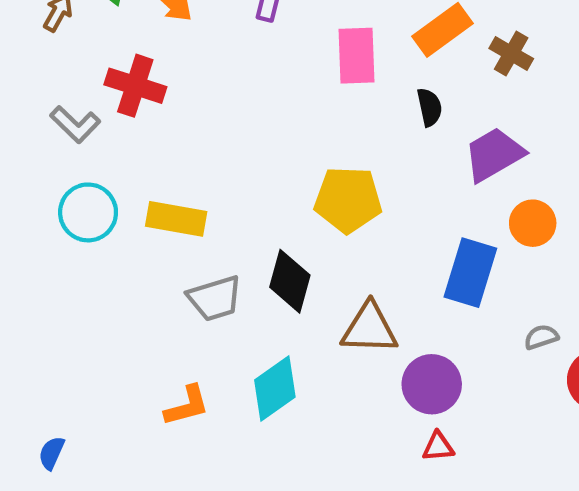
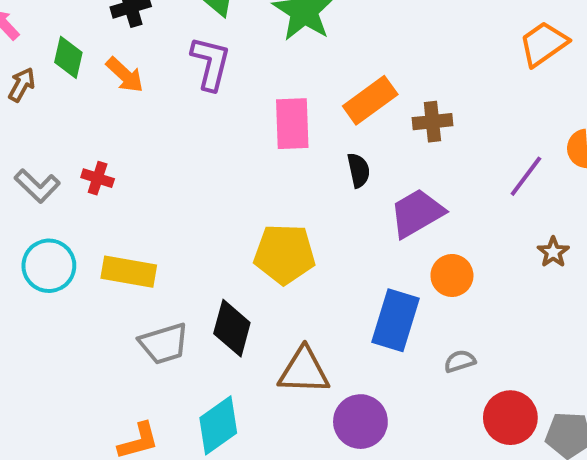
brown cross: (511, 53) -> (432, 122), turned -36
red cross: (135, 86) -> (98, 178), moved, size x0.6
gray semicircle: (541, 337) -> (460, 361), moved

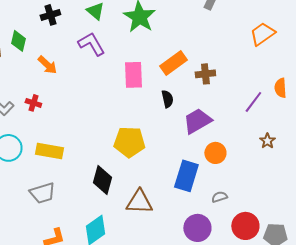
purple L-shape: (211, 63) -> (91, 44), turned -44
orange arrow: (125, 75) -> (47, 65), moved
gray trapezoid: (164, 344) -> (42, 193), moved
purple circle: (360, 422) -> (197, 228), moved

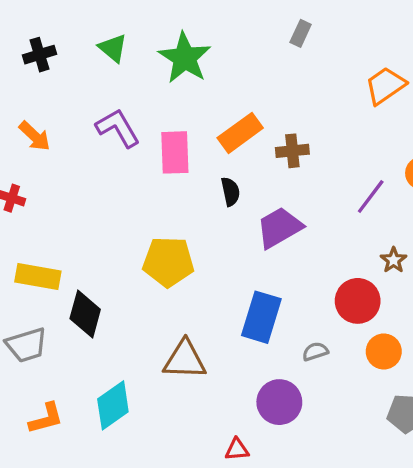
purple L-shape: (91, 44) -> (118, 128), moved
orange circle: (215, 153) -> (384, 352), moved
black diamond: (102, 180) -> (85, 314), moved
red circle: (245, 226) -> (358, 301), moved

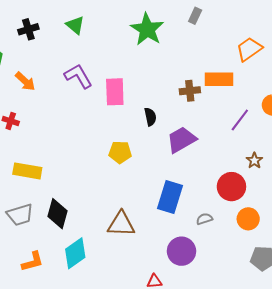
green star: (185, 58) -> (147, 29), moved
orange rectangle: (240, 133) -> (219, 79), moved, turned 36
yellow pentagon: (168, 262) -> (120, 152), moved, size x0.7
black diamond: (85, 314) -> (58, 214), moved

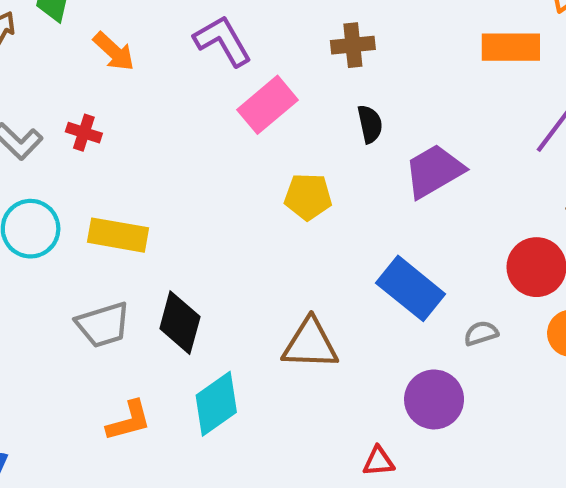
brown cross: (190, 91) -> (353, 45), moved
pink rectangle: (115, 92) -> (267, 105), moved, turned 52
blue rectangle: (170, 197) -> (411, 288), turned -68

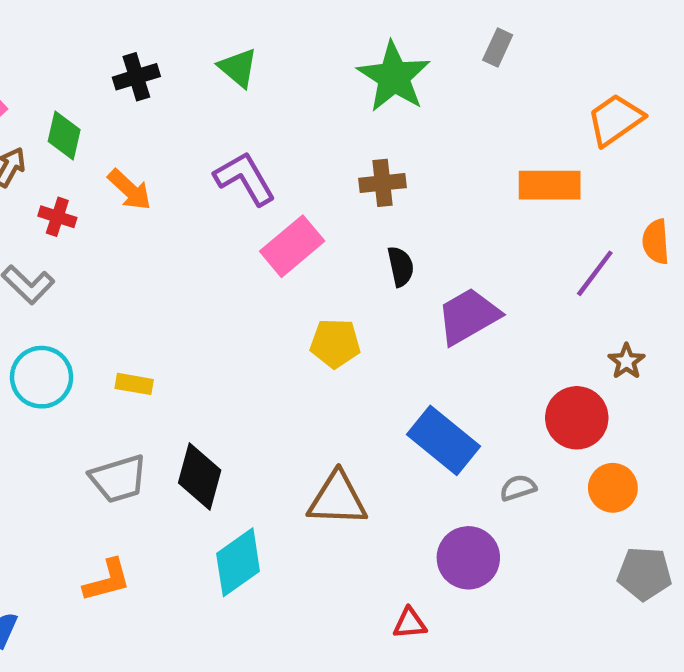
red cross: (84, 133) -> (57, 217), moved
yellow rectangle: (118, 235) -> (134, 384), size x0.6
orange L-shape: (129, 421) -> (107, 580), moved

